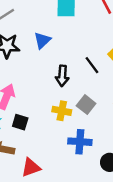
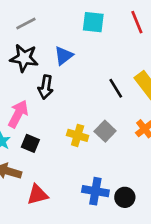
black arrow: (62, 76) -> (46, 87), moved
blue cross: (80, 142) -> (95, 191), moved

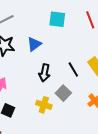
black arrow: (46, 87) -> (44, 73), moved
gray square: (105, 131) -> (63, 93), moved

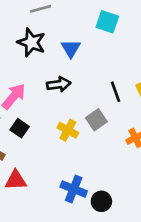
blue triangle: (34, 44) -> (71, 48), turned -35
black arrow: (44, 73) -> (59, 84), moved, turned -120

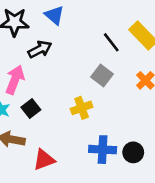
black arrow: (59, 84) -> (40, 49), moved
black square: (20, 128) -> (31, 109), turned 36
yellow cross: (68, 130) -> (82, 108), moved, turned -30

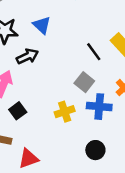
blue cross: (103, 150) -> (99, 107), moved
black circle: (133, 152) -> (95, 150), moved

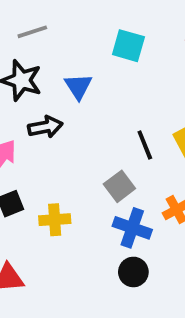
yellow cross: (65, 112) -> (55, 220), moved
black circle: (95, 150) -> (133, 272), moved

